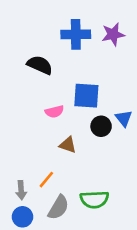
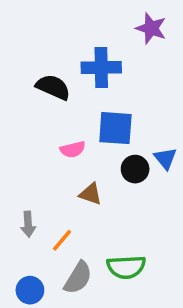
blue cross: (76, 34) -> (101, 68), moved
purple star: (113, 34) -> (151, 28), moved, turned 30
gray arrow: (21, 190) -> (28, 224), moved

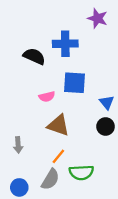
black circle: (135, 169) -> (106, 126), moved
brown triangle: (91, 194) -> (58, 125), size x1.5
orange line: (62, 240) -> (58, 156), moved

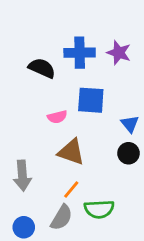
purple star: (97, 18) -> (119, 53), moved
gray arrow: (18, 145) -> (22, 176), size x1.5

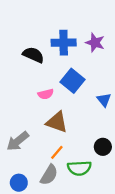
blue square: (91, 100) -> (73, 81), turned 35
black circle: (128, 153) -> (103, 147), moved
gray arrow: (22, 176) -> (18, 141), turned 55

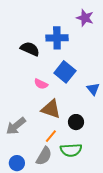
purple star: (95, 43) -> (85, 18), moved
pink semicircle: (46, 94) -> (41, 84), turned 40
black circle: (103, 147) -> (76, 122), moved

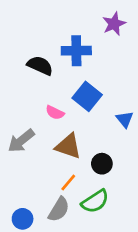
purple star: (85, 18) -> (114, 24), turned 30
gray arrow: (16, 126) -> (21, 141), moved
green semicircle: (71, 150) -> (95, 201), turned -30

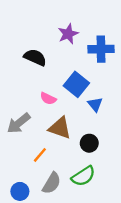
purple star: (114, 24) -> (68, 34), moved
blue cross: (76, 51) -> (101, 49), moved
blue triangle: (125, 119) -> (95, 104), moved
orange line: (68, 183) -> (40, 155), moved

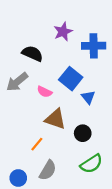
gray arrow: (19, 123) -> (17, 82), moved
green semicircle: (83, 176) -> (91, 164), moved

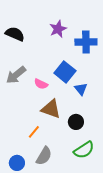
black semicircle: (32, 53) -> (15, 34), moved

